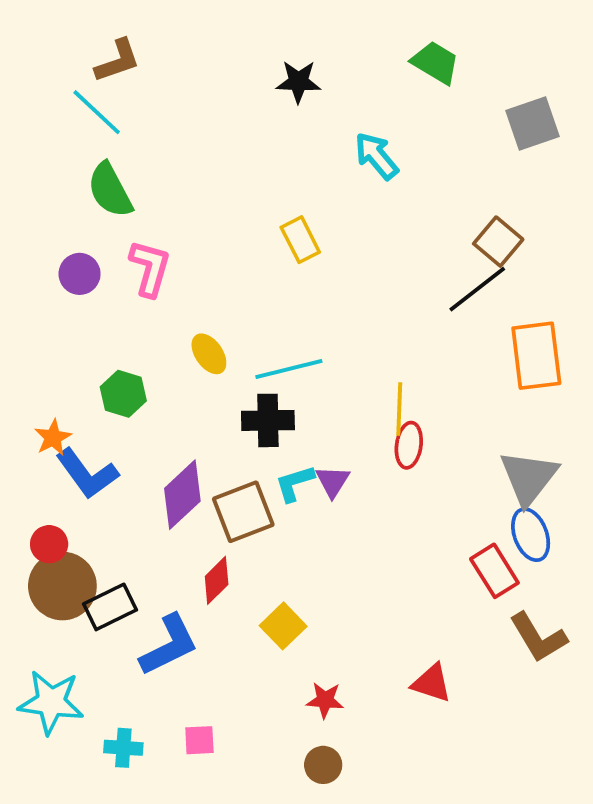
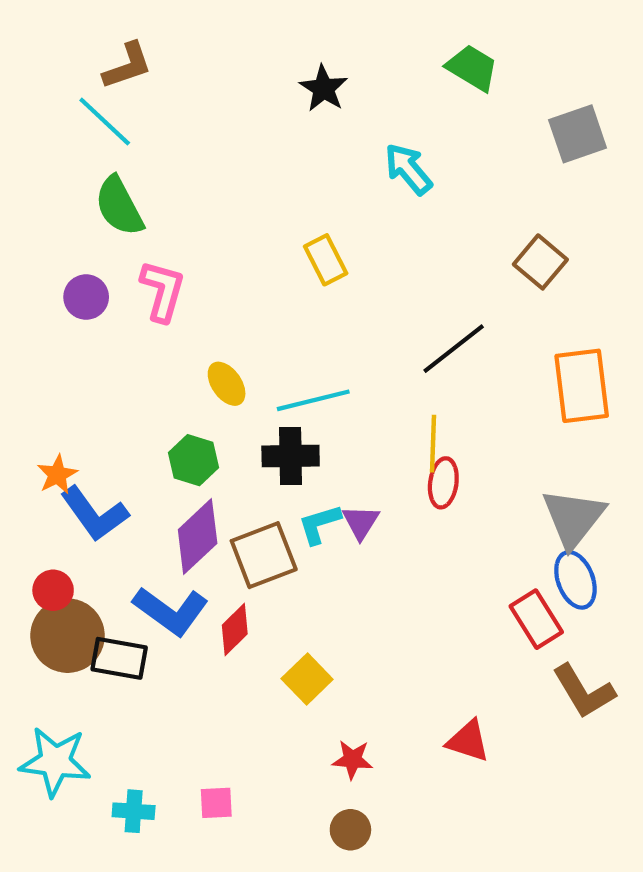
black star: (298, 82) -> (324, 88), turned 30
black line: (477, 289) -> (454, 349), moved
green hexagon: (123, 394) -> (193, 460), moved
black rectangle: (110, 607) -> (119, 658), turned 36
blue L-shape: (169, 645) -> (171, 611), moved, turned 62

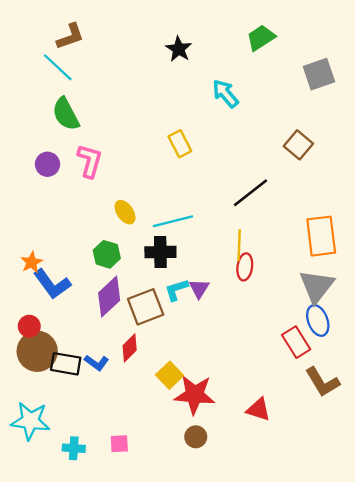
green trapezoid: (472, 68) -> (261, 38), turned -64
orange rectangle: (582, 386) -> (321, 236), moved
blue L-shape: (171, 611) -> (97, 363), moved, size x0.6
red star: (352, 760) -> (195, 395), moved, size x1.8
brown circle: (350, 830) -> (196, 437), moved

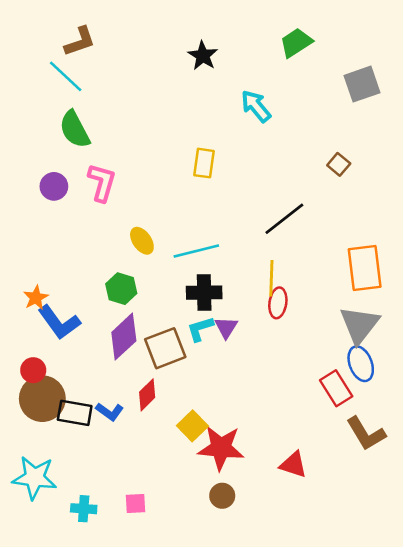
yellow rectangle: (180, 144) -> (204, 163), turned 35
brown square: (298, 145) -> (339, 164), size x0.7
black cross: (160, 252) -> (204, 293), moved

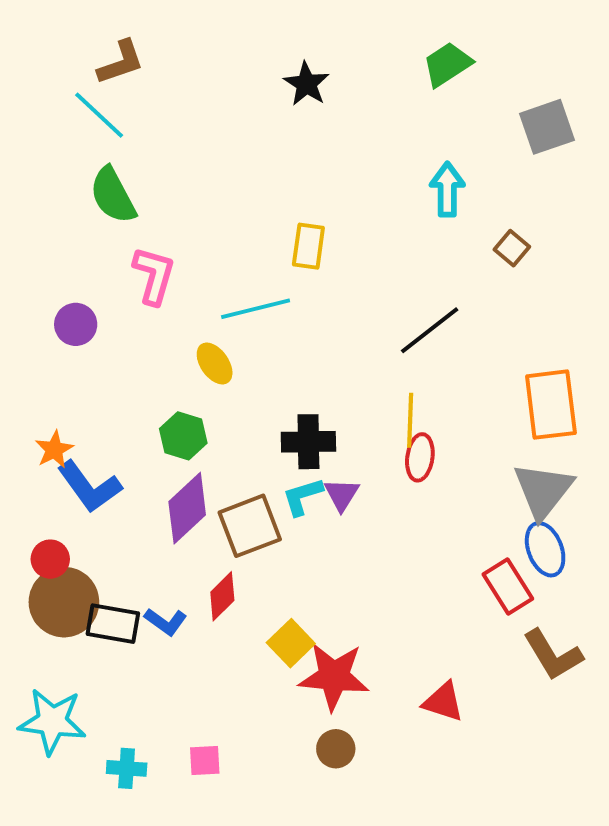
cyan arrow: (256, 106) -> (447, 189), moved, turned 40
purple circle: (54, 186) -> (76, 324), moved
cyan line: (196, 251) -> (256, 309), moved

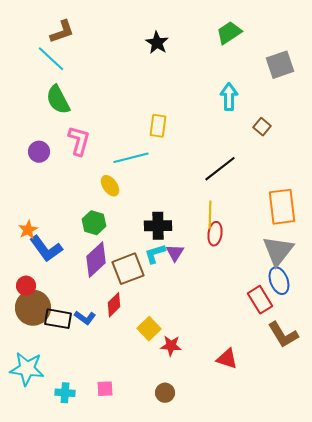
purple circle: (76, 324) -> (39, 152), moved
red star: (334, 676) -> (171, 346), size x0.6
brown circle: (336, 749) -> (165, 393), moved

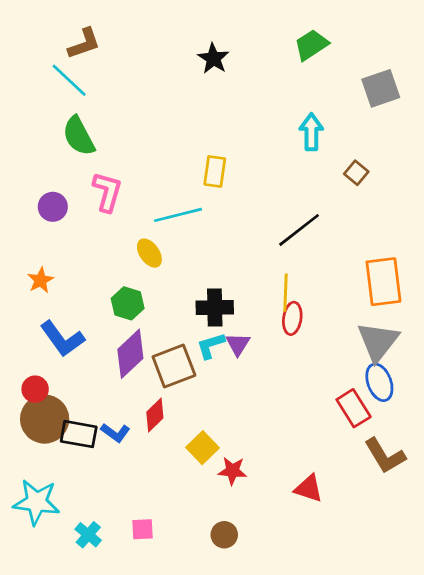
orange star: (28, 230) -> (41, 280), moved
cyan cross: (65, 393) -> (88, 535), turned 36

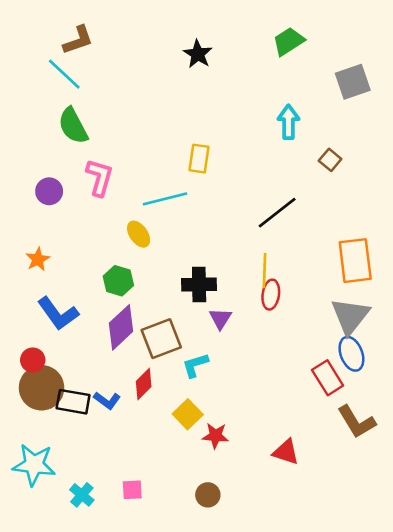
cyan L-shape: (211, 346) -> (195, 365), moved

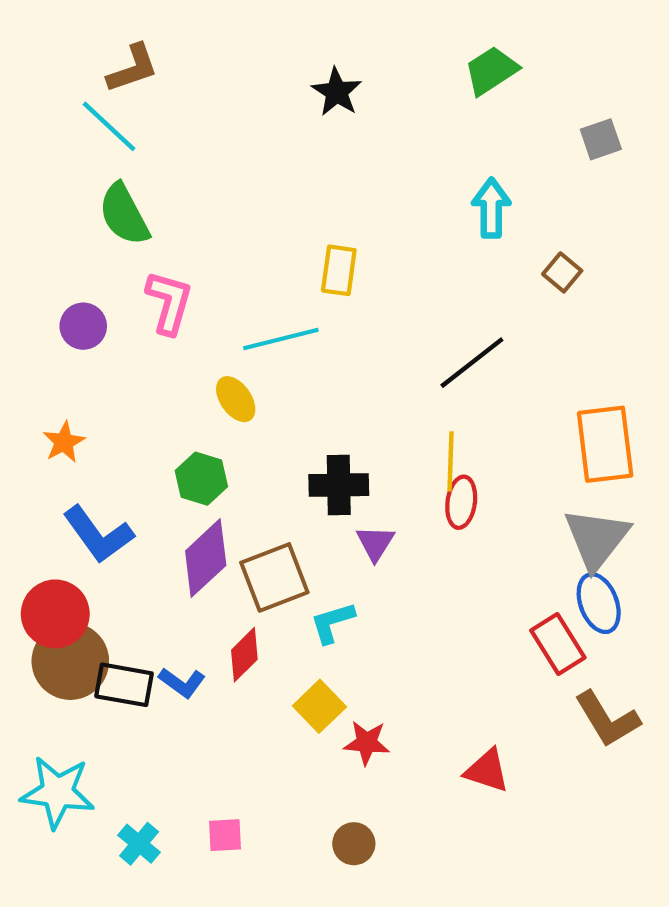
gray square: (353, 82) -> (601, 139), size x0.7
red circle: (33, 360) -> (55, 614), size x1.6

